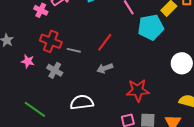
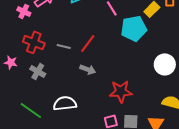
gray line: (74, 50) -> (64, 46), moved
gray arrow: (105, 68) -> (88, 69), turned -140
green line: (35, 109) -> (31, 110), moved

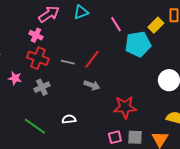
pink cross: (24, 11) -> (36, 35), moved
gray cross: (38, 71) -> (42, 87), turned 35
white semicircle: (65, 103) -> (69, 119), size x0.6

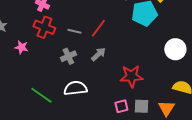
gray arrow: (92, 85) -> (98, 54), turned -63
gray cross: (42, 87) -> (68, 56), moved
white semicircle: (69, 119) -> (75, 88), size x1.6

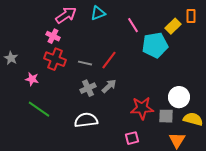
white circle: (175, 49) -> (179, 97), moved
gray cross: (68, 56) -> (88, 88), moved
green line: (41, 95) -> (39, 109), moved
gray square: (141, 106) -> (166, 116), moved

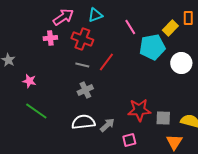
pink cross: (53, 36) -> (50, 38), turned -32
red cross: (55, 59) -> (82, 39), moved
gray arrow: (109, 86) -> (107, 125), moved
white circle: (179, 97) -> (181, 63), moved

